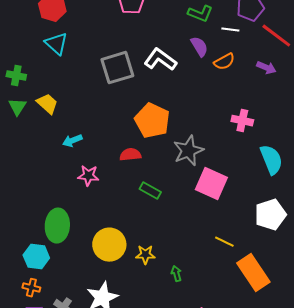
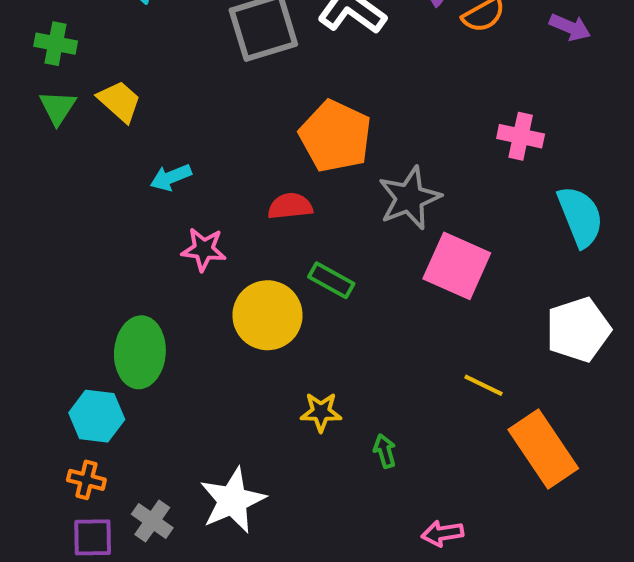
yellow circle: (109, 245) -> (267, 315), moved

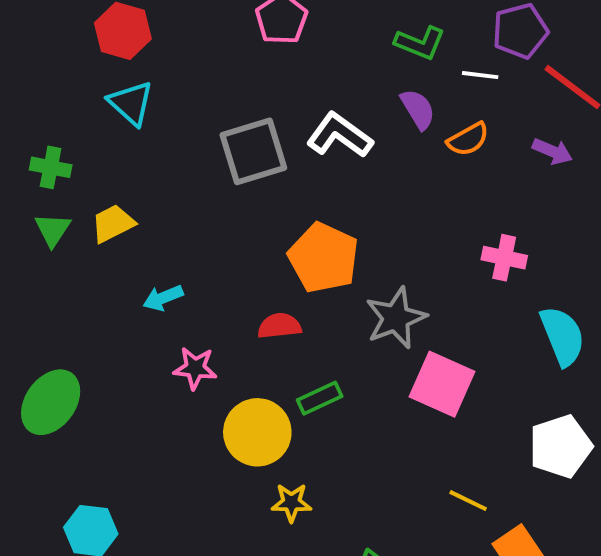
yellow trapezoid: (119, 101) -> (113, 224), turned -69
green rectangle: (331, 280) -> (320, 398), turned -54
green ellipse: (140, 352) -> (51, 402), moved, turned 32
yellow star: (321, 412) -> (291, 503), moved

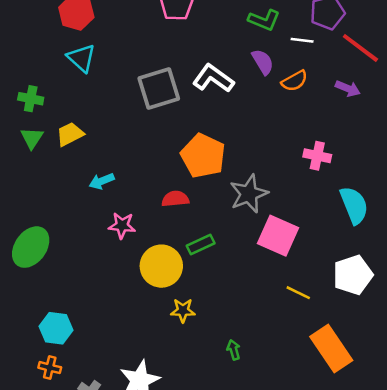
yellow line: (468, 501) -> (298, 293), moved

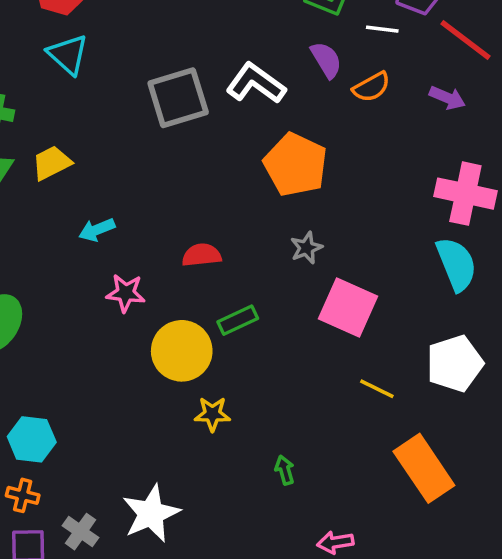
orange pentagon: (203, 156) -> (296, 165), moved
pink cross: (317, 156) -> (465, 194), moved, size x1.5
gray star: (249, 194) -> (306, 248), size x0.6

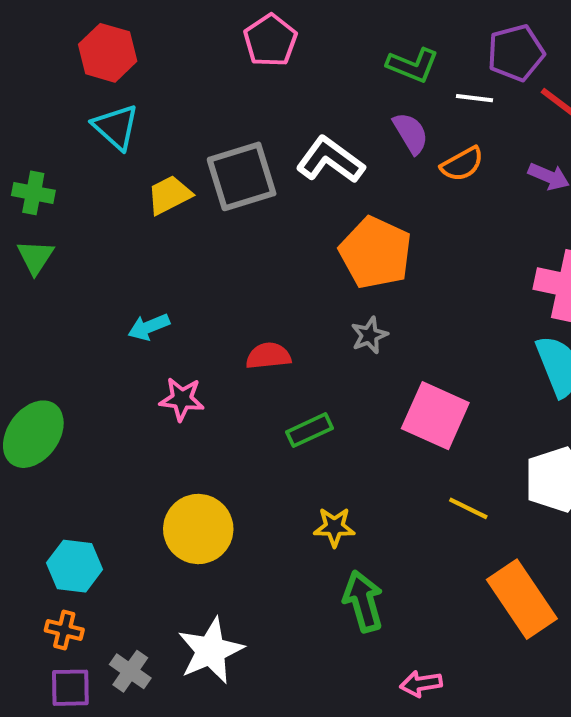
yellow trapezoid: (52, 163) -> (169, 195), moved
gray star: (306, 248) -> (369, 335), moved
yellow circle: (182, 351) -> (198, 529), moved
yellow star: (212, 414) -> (334, 527), moved
green arrow: (285, 470) -> (363, 601), size x1.8

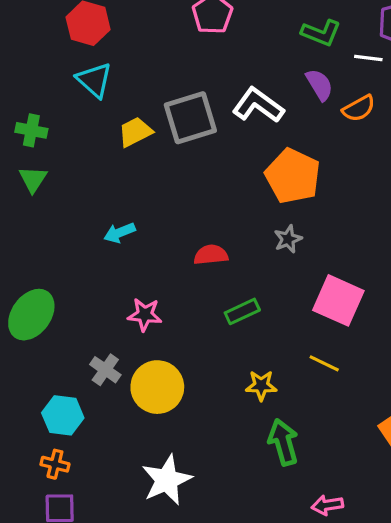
pink star: (182, 399) -> (145, 315), moved
yellow line: (468, 508) -> (324, 363), moved
gray cross: (130, 671) -> (105, 370), moved

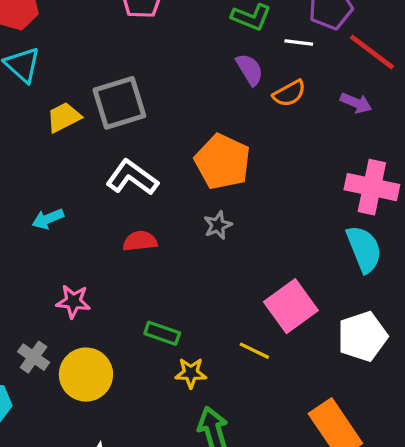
white L-shape: (258, 105) -> (132, 178), moved
pink square: (338, 300) -> (291, 306), moved, turned 30
green rectangle: (242, 311) -> (162, 333), moved, turned 44

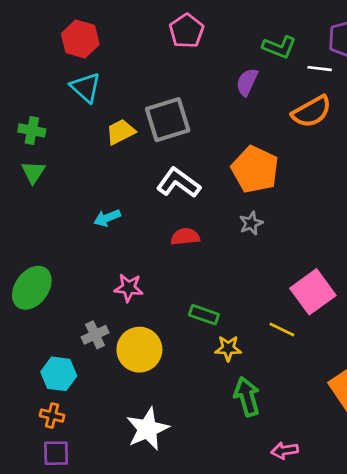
purple semicircle: (250, 70) -> (247, 82), moved, turned -124
orange semicircle: (289, 93) -> (312, 112), size x1.4
gray cross: (34, 357) -> (95, 335), turned 30

